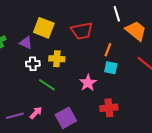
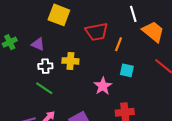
yellow square: (44, 28) -> (59, 15), moved
orange line: (108, 50) -> (119, 44), moved
green line: (47, 85) -> (44, 88), moved

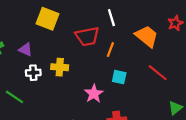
white line: (133, 14) -> (111, 18), moved
green line: (44, 88) -> (15, 97), moved

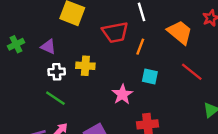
green line: (15, 97) -> (55, 98), moved

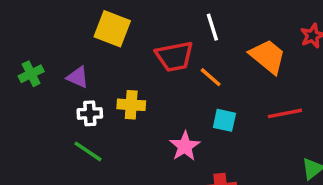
orange line: (140, 47) -> (211, 77), turned -70
red line: (192, 72) -> (285, 113), turned -50

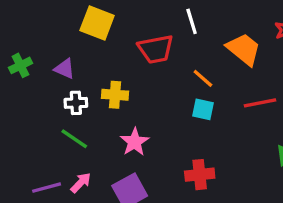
orange line: (211, 77) -> (203, 78), moved
pink star: (185, 146) -> (135, 142), moved

